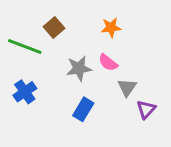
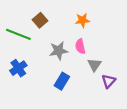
pink semicircle: (108, 63) -> (80, 46), turned 40

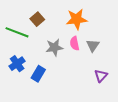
orange star: (82, 20) -> (77, 19), size x1.5
gray triangle: (94, 65) -> (93, 45), moved
blue rectangle: (62, 81) -> (38, 74), moved

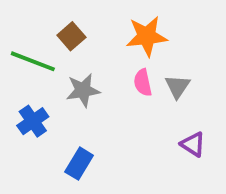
gray star: (54, 47) -> (83, 90), moved
blue rectangle: (38, 74) -> (79, 164), moved
purple triangle: (101, 76) -> (193, 144), turned -40

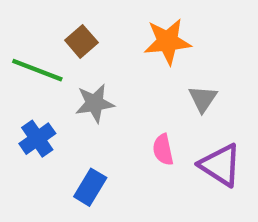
pink semicircle: (143, 83) -> (163, 150), moved
purple triangle: (193, 144) -> (220, 165), size x1.5

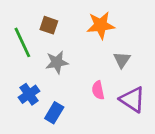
brown square: (81, 41) -> (49, 25), turned -30
green line: (37, 70) -> (22, 42), turned 44
blue cross: (37, 139) -> (29, 94), moved

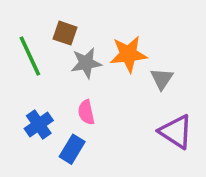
orange star: (101, 25) -> (128, 54), moved
gray star: (57, 62) -> (86, 63), moved
pink semicircle: (98, 90) -> (86, 112), moved

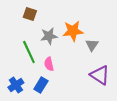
brown square: (65, 33) -> (30, 14), moved
green line: (30, 56) -> (29, 52), moved
blue cross: (39, 125) -> (16, 85), moved

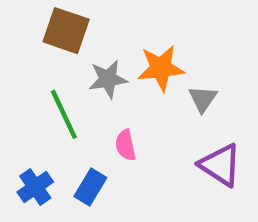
brown square: (30, 14) -> (66, 31), size x1.5
pink semicircle: (49, 64) -> (126, 145), moved

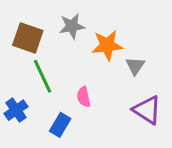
brown square: (66, 31) -> (28, 38), moved
gray star: (108, 79) -> (72, 26), moved
blue cross: (35, 187) -> (16, 110), moved

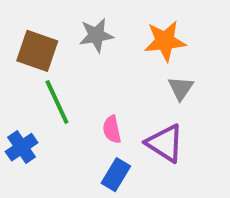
orange star: (107, 45) -> (165, 41), moved
purple triangle: (147, 110) -> (165, 143), moved
blue rectangle: (60, 125) -> (116, 175), moved

